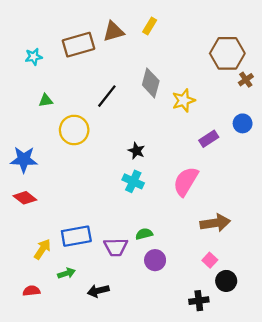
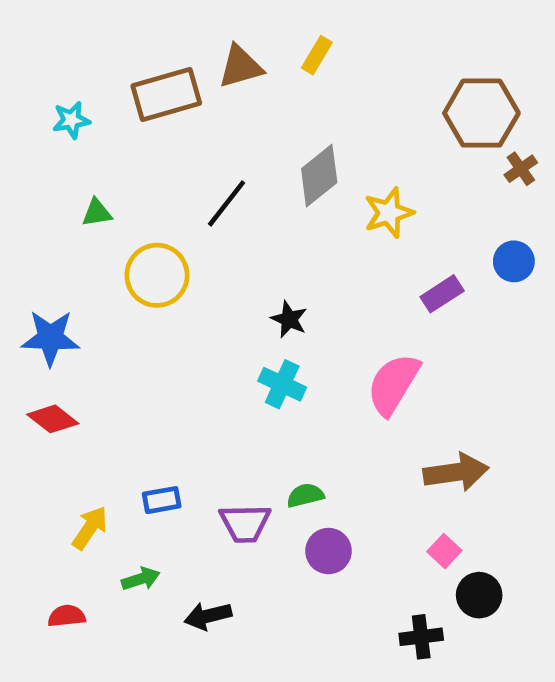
gray diamond: (151, 83) -> (319, 176), turned 36
blue rectangle: (76, 236) -> (162, 500), size x0.6

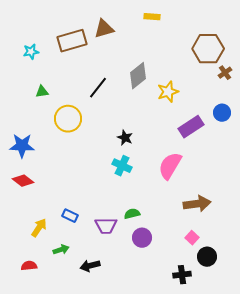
yellow rectangle: (317, 55) -> (152, 17), moved, turned 63
purple rectangle: (442, 294) -> (191, 127), size x1.4
blue rectangle: (162, 500) -> (70, 216), turned 35

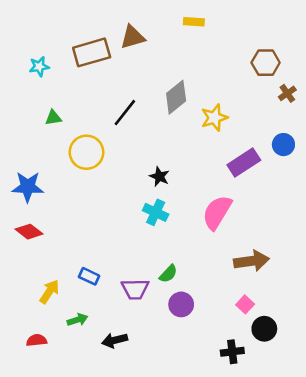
brown hexagon: (208, 49) -> (266, 63), size x0.7
green semicircle: (132, 214) -> (168, 274), turned 147

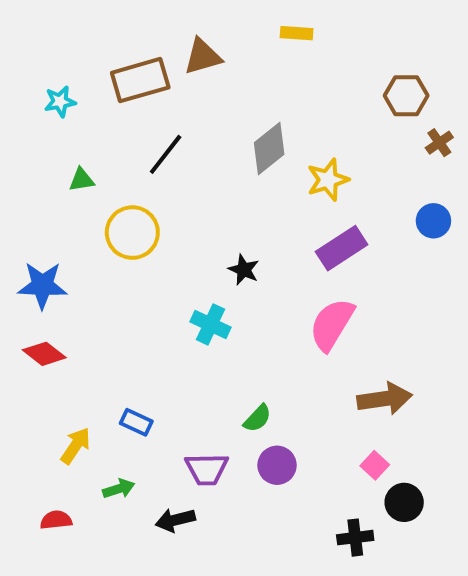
black line: (125, 113) -> (166, 154), moved
purple rectangle: (244, 162) -> (342, 248), moved
cyan cross: (156, 212) -> (211, 324), moved
purple trapezoid: (135, 289) -> (207, 469), moved

